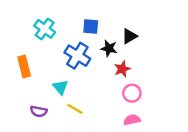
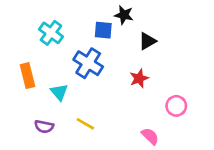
black star: (109, 48) -> (124, 15), moved
cyan triangle: (60, 87) -> (59, 92), moved
pink circle: (132, 93) -> (176, 106), moved
pink semicircle: (132, 120) -> (150, 136), turned 56

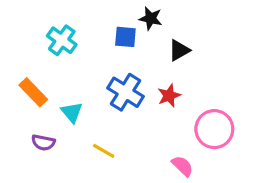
blue cross: (88, 63) -> (125, 92), moved
orange rectangle: (28, 76) -> (33, 92), turned -30
pink circle: (176, 106) -> (214, 129), size x1.5
purple semicircle: (44, 127) -> (43, 142), moved

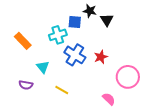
cyan cross: (62, 40) -> (58, 35), moved, turned 36
black triangle: (179, 50) -> (107, 20), moved, turned -32
orange rectangle: (33, 92) -> (23, 41), moved

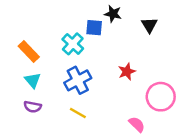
black triangle: (107, 20) -> (149, 25), moved
cyan cross: (58, 35) -> (73, 44), turned -30
blue cross: (75, 55) -> (78, 80), moved, turned 30
cyan triangle: (43, 67) -> (33, 80), moved

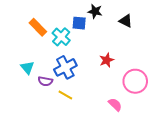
black triangle: (149, 25) -> (126, 21), turned -32
orange rectangle: (29, 51) -> (38, 27), moved
purple semicircle: (33, 107) -> (45, 81), moved

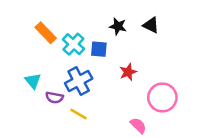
black star: (95, 11) -> (118, 26), moved
blue square: (79, 23) -> (99, 49), moved

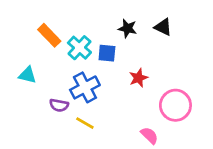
cyan triangle: (33, 81) -> (27, 75), moved, turned -36

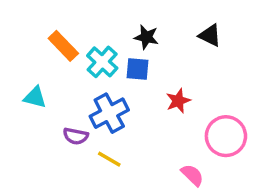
black star: (127, 28) -> (146, 37), moved

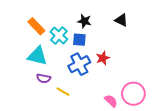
cyan triangle: (35, 97) -> (37, 56), moved, size x1.5
blue cross: (109, 113) -> (79, 64), moved
pink circle: (226, 136) -> (133, 94), moved

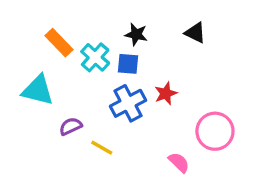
cyan triangle: (37, 56) -> (38, 90), moved
purple semicircle: (44, 78) -> (71, 126), turned 144
pink circle: (133, 94) -> (215, 131), moved

